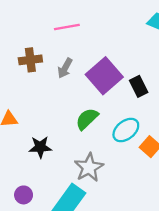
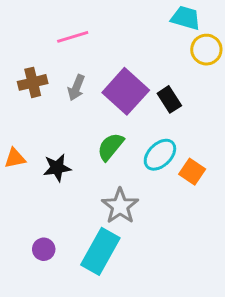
black star: (40, 147) -> (57, 168), moved

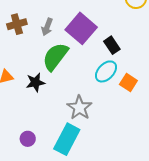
black rectangle: (169, 99) -> (112, 45), moved
green semicircle: (110, 147) -> (55, 57), moved, size x1.4

